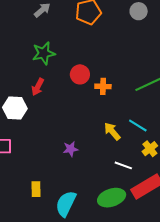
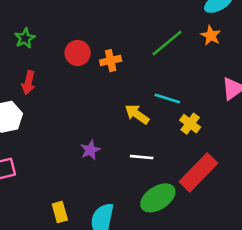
green star: (44, 53) -> (25, 38), size x0.7
white line: (123, 165) -> (142, 157), moved

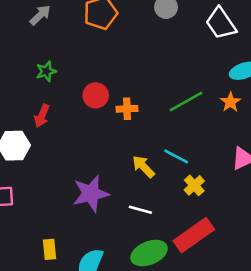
purple star: (90, 150) -> (91, 194), size x1.8

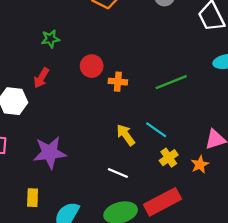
orange star: (230, 102) -> (200, 164), moved
purple star: (91, 194) -> (50, 153), moved

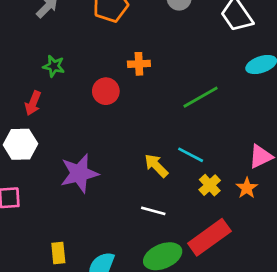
green star: (50, 39) -> (54, 66), turned 30
red arrow: (41, 78) -> (33, 103), moved
orange cross: (118, 82) -> (139, 64), moved
purple star: (50, 153) -> (79, 173), moved

